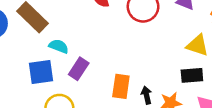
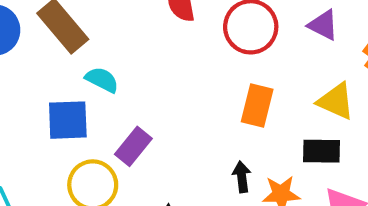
purple rectangle: (79, 69) -> (133, 146), moved
orange rectangle: (121, 86) -> (257, 106), moved

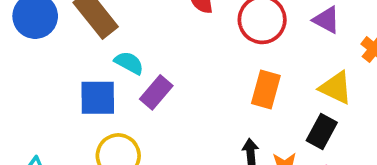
purple rectangle: (133, 146) -> (156, 92), moved
black rectangle: (322, 151) -> (322, 132), turned -64

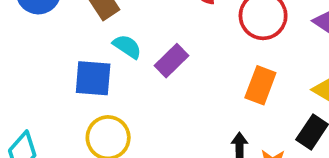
purple rectangle: (156, 92) -> (172, 61), moved

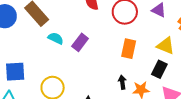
blue square: (93, 78) -> (15, 72), moved

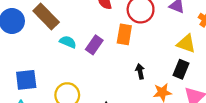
orange rectangle: (129, 49) -> (124, 34), moved
black arrow: (122, 82) -> (140, 71), moved

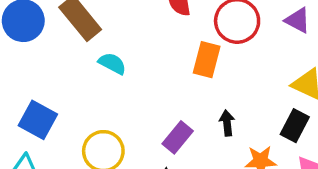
purple rectangle: (94, 45) -> (178, 137), moved
blue square: (26, 80) -> (38, 120), turned 30

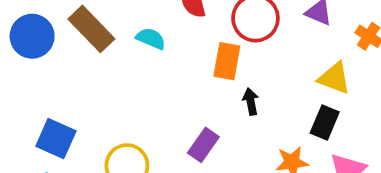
cyan semicircle: (112, 63) -> (151, 39), moved
black arrow: (227, 123) -> (251, 102), moved

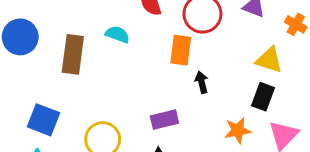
brown rectangle: (91, 29) -> (73, 54), moved, turned 54
purple rectangle: (203, 145) -> (164, 120), turned 44

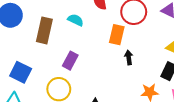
purple rectangle: (164, 120) -> (70, 61), moved, turned -54

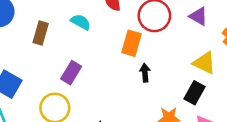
brown rectangle: (44, 30) -> (41, 33), size x0.7

